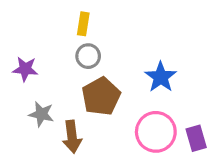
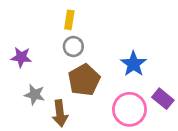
purple rectangle: (196, 138) -> (163, 99), moved, turned -35

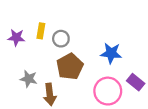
yellow rectangle: (69, 20) -> (41, 31), moved
purple star: (21, 57) -> (16, 38), moved
blue star: (134, 64) -> (111, 53), turned -30

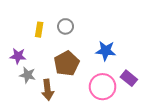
purple star: (16, 38) -> (18, 56), moved
gray circle: (61, 39) -> (66, 26), moved

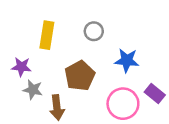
gray circle: (66, 26) -> (94, 31), moved
yellow rectangle: (39, 30) -> (47, 35), size x1.5

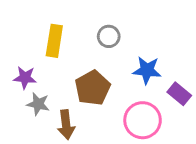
purple rectangle: (155, 93) -> (179, 94), moved

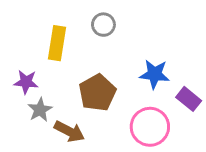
gray circle: (109, 36) -> (103, 25), moved
gray star: (38, 104) -> (40, 110), turned 30
brown arrow: (66, 125) -> (69, 131), turned -56

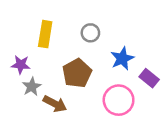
gray circle: (103, 25) -> (90, 33), moved
blue star: (155, 74) -> (122, 59), turned -30

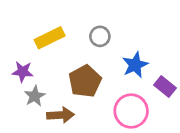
yellow rectangle: (45, 34) -> (50, 38), turned 55
brown arrow: (55, 104) -> (61, 115), turned -30

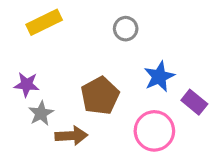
gray circle: (100, 36) -> (126, 29), moved
yellow rectangle: (50, 38) -> (44, 22), moved

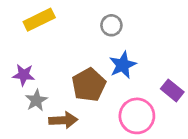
blue star: (159, 77) -> (123, 65), moved

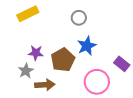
purple star: (24, 75) -> (36, 53), moved

